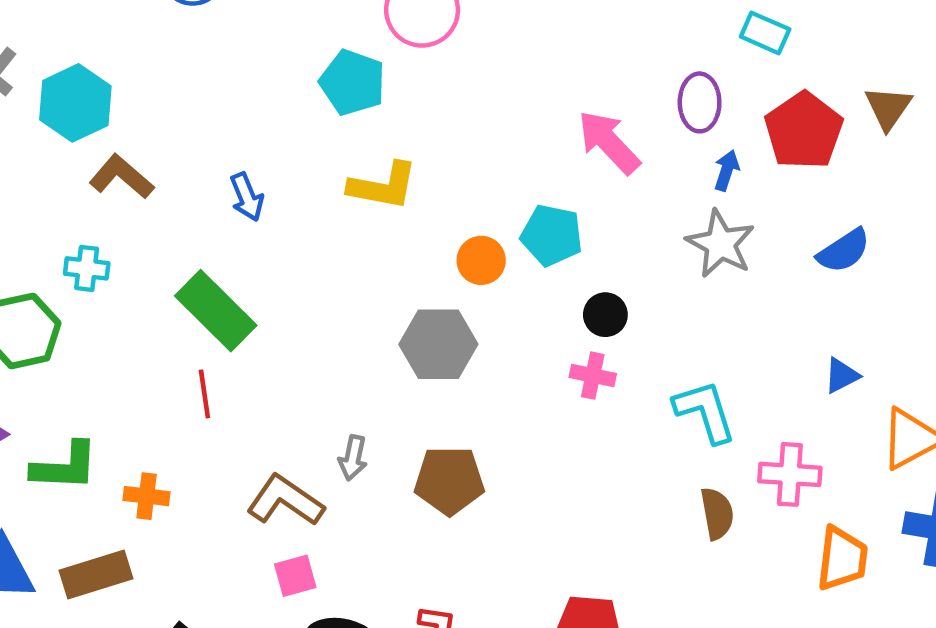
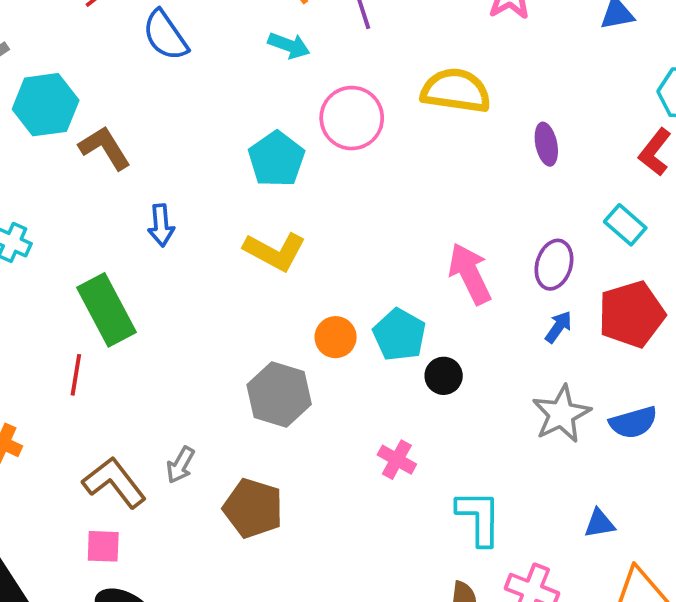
brown L-shape: (121, 177) -> (105, 148), moved
gray star: (720, 244) -> (561, 414), moved
black circle: (605, 315) -> (444, 376), moved

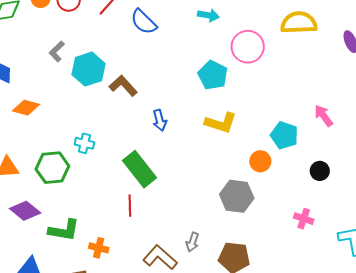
pink arrow: (470, 274) -> (324, 116), size x0.7
cyan pentagon: (399, 335) -> (284, 135), moved

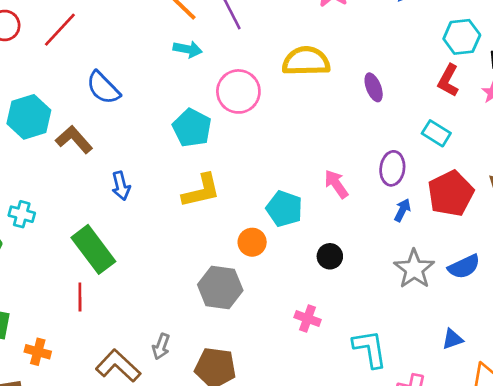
blue semicircle: (144, 22) -> (103, 88), moved
yellow L-shape: (221, 123) -> (201, 191), turned -32

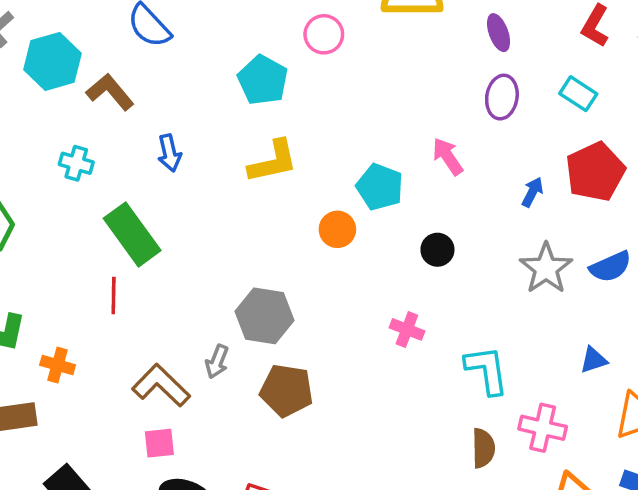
pink circle: (238, 91) -> (324, 34), size x0.7
purple ellipse: (392, 168) -> (502, 97), moved
cyan cross: (22, 214) -> (76, 163), moved
gray hexagon: (220, 287) -> (264, 316), moved

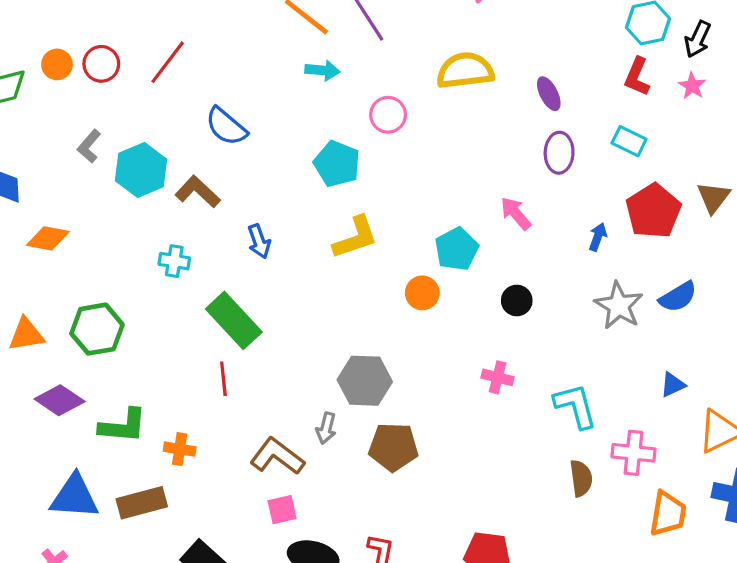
cyan pentagon: (380, 187) -> (457, 249), turned 30

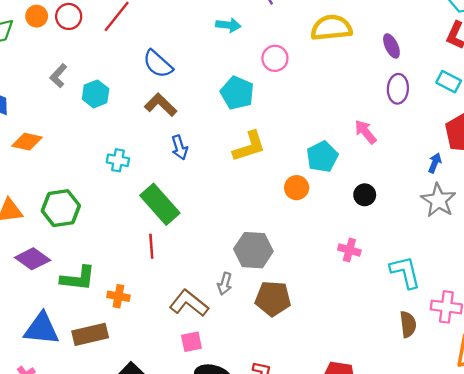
cyan hexagon: (141, 170) -> (96, 94), size x0.7
brown L-shape: (198, 192) -> (161, 105), moved
blue arrow: (598, 237) -> (435, 163), moved

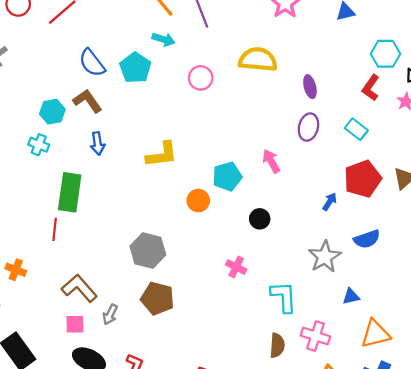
cyan pentagon: (237, 93) -> (135, 68), moved
cyan hexagon: (96, 94) -> (52, 112), moved
gray star: (438, 200) -> (325, 257), moved
green rectangle: (160, 204) -> (70, 192), turned 39
gray arrow: (225, 284) -> (110, 314), moved

